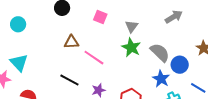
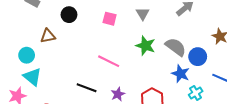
cyan circle: (18, 24) -> (27, 55), moved
gray triangle: (131, 26) -> (143, 14), moved
brown triangle: (71, 42) -> (48, 36), moved

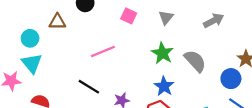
blue circle: (198, 57) -> (231, 79), moved
pink line: (109, 61) -> (103, 52), moved, turned -60
blue star: (181, 74) -> (164, 86), moved

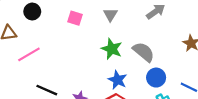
pink line: (103, 52) -> (29, 54), moved
blue circle: (231, 79) -> (156, 78), moved

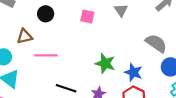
green star: (112, 49) -> (105, 63), moved
pink line: (29, 54) -> (46, 55), turned 35

